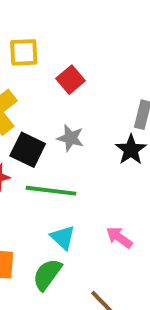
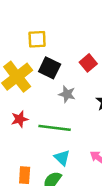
red square: (71, 80) -> (88, 63), moved
black square: (28, 150) -> (50, 68), moved

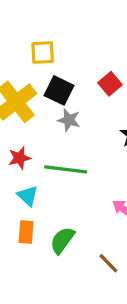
gray star: (67, 94) -> (69, 120), moved
cyan triangle: (62, 158) -> (28, 196), moved

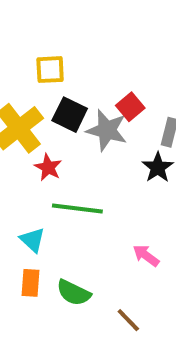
gray star: (69, 120) -> (107, 130), moved, size x1.5
red star: (20, 158) -> (48, 167), moved, turned -30
green semicircle: (62, 240) -> (74, 293), turned -100

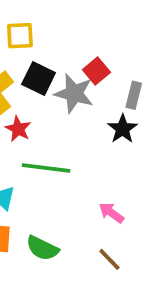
brown line: (128, 320) -> (109, 259), moved

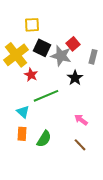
black star: (123, 129) -> (75, 78), moved
green line: (46, 168) -> (46, 96), turned -30
green semicircle: (42, 248) -> (44, 139), turned -84

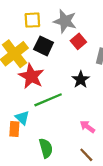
gray star: (61, 56) -> (65, 21), moved
red star: (31, 75) -> (31, 76), size x1.6
orange rectangle: (22, 134) -> (14, 129), moved
green semicircle: (44, 139) -> (46, 148), turned -48

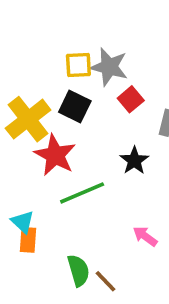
yellow square: (32, 20) -> (78, 65), moved
cyan triangle: (22, 118) -> (23, 222), moved
brown line: (86, 155) -> (105, 281), moved

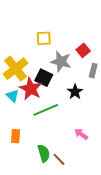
gray star: (109, 67) -> (61, 62), moved
red square: (131, 99) -> (83, 50), moved
black square: (75, 106) -> (44, 78), moved
cyan triangle: (23, 222) -> (12, 96), moved

